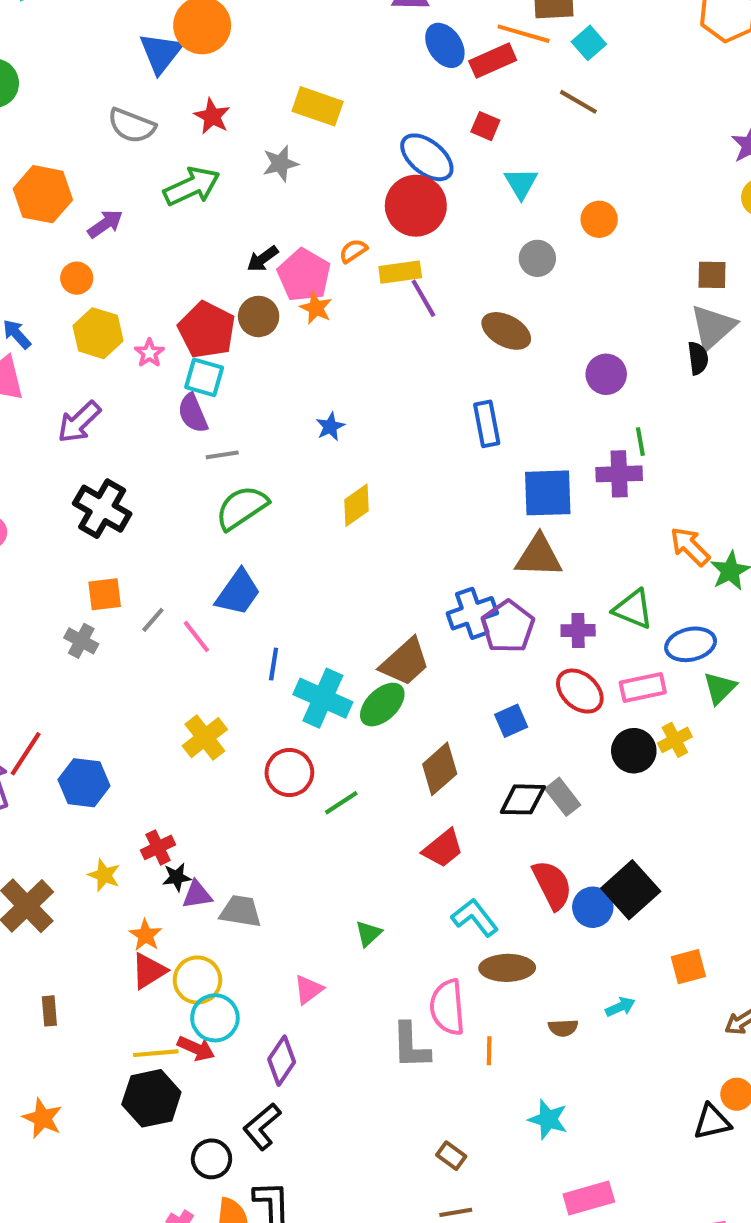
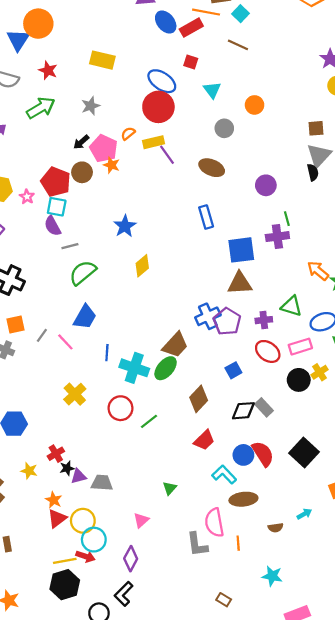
gray star: (280, 163) -> (91, 106), moved
blue star: (330, 427) -> (125, 226), size x1.5
blue circle: (593, 907) -> (243, 455), moved

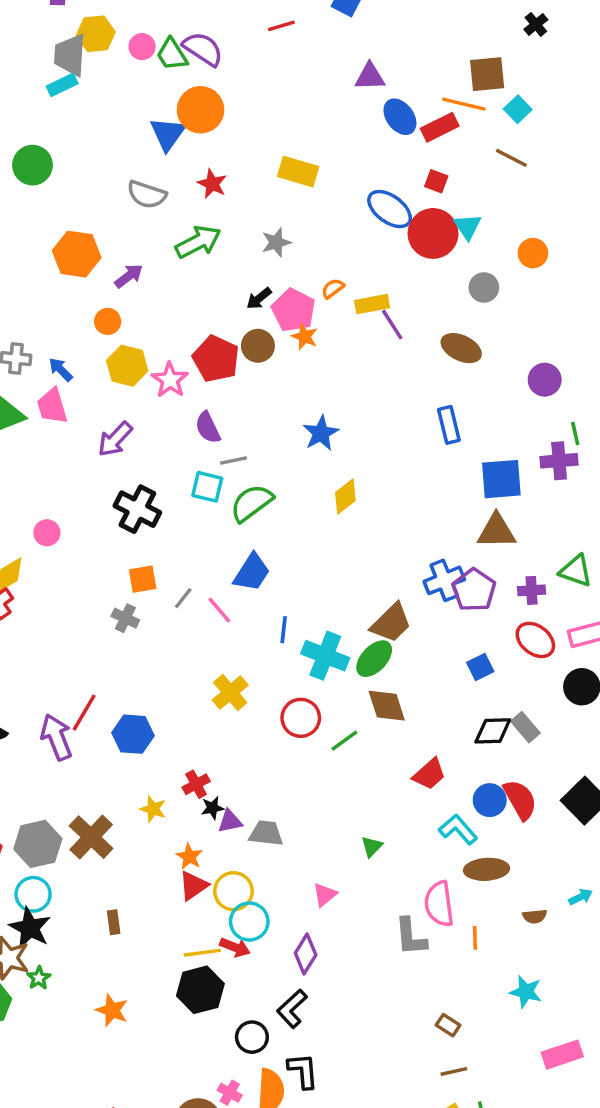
red circle: (158, 107) -> (433, 233), moved
pink star: (27, 197) -> (170, 380), size x1.5
cyan square: (57, 207) -> (207, 487), moved
brown diamond: (199, 399) -> (387, 706), moved, turned -64

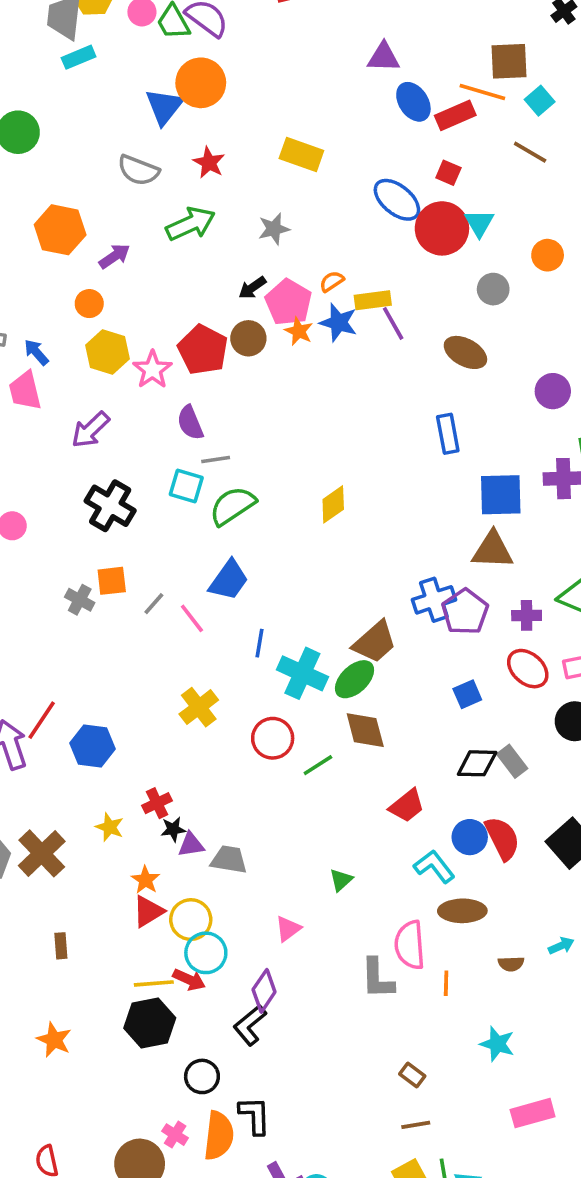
cyan rectangle: (62, 85) -> (79, 57), moved
blue star: (321, 433) -> (338, 323), moved, turned -30
gray cross: (125, 618) -> (80, 600), moved
black L-shape: (292, 1009) -> (250, 1025), moved

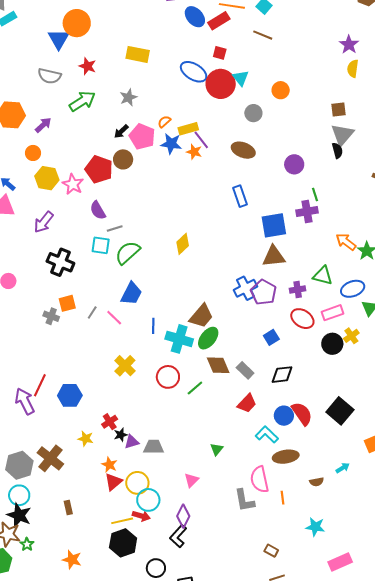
orange star: (299, 331) -> (194, 152), moved
brown trapezoid: (375, 642) -> (201, 316), moved
gray rectangle: (512, 761) -> (245, 370), moved

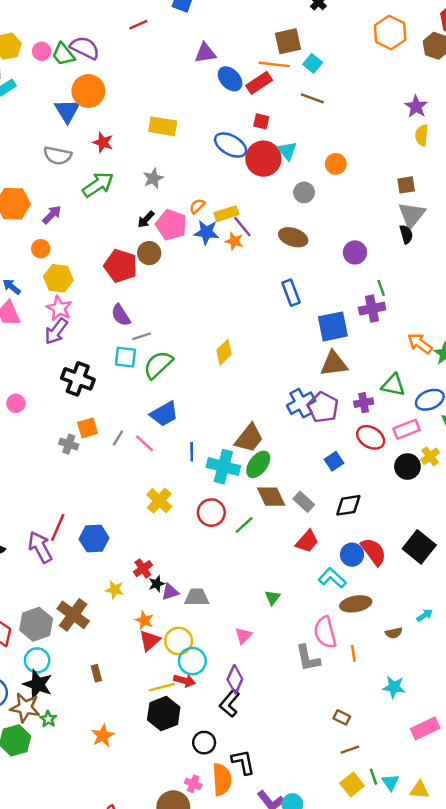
pink star: (73, 184) -> (59, 308), moved
blue trapezoid: (131, 294) -> (164, 414), turned 35
orange star: (72, 560) -> (103, 736), turned 30

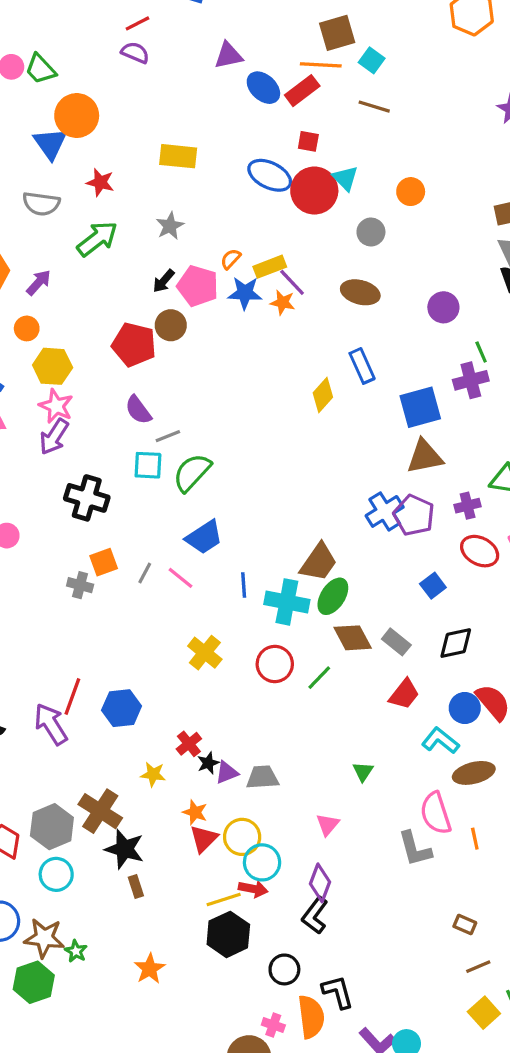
purple semicircle: (85, 48) -> (135, 53), moved, size x0.7
yellow diamond: (224, 352) -> (323, 395), moved
black star: (38, 684) -> (124, 849), moved

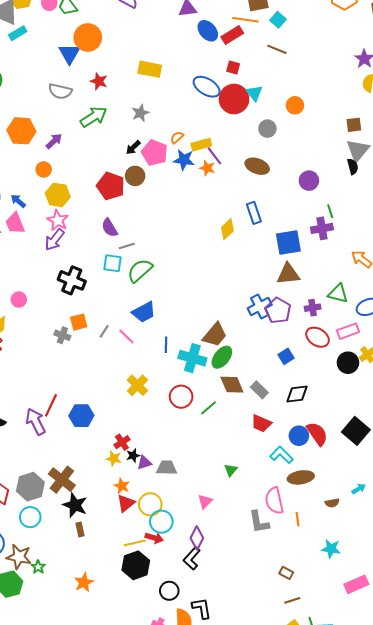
red trapezoid: (404, 694) -> (261, 423), turned 70
yellow star: (153, 774) -> (114, 458), moved

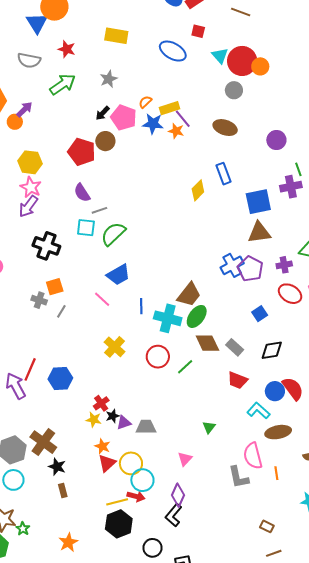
red circle: (234, 99) -> (242, 61), moved
orange circle: (44, 169) -> (15, 122), moved
gray line: (104, 331) -> (61, 311), moved
black star: (75, 505) -> (57, 467), size x0.7

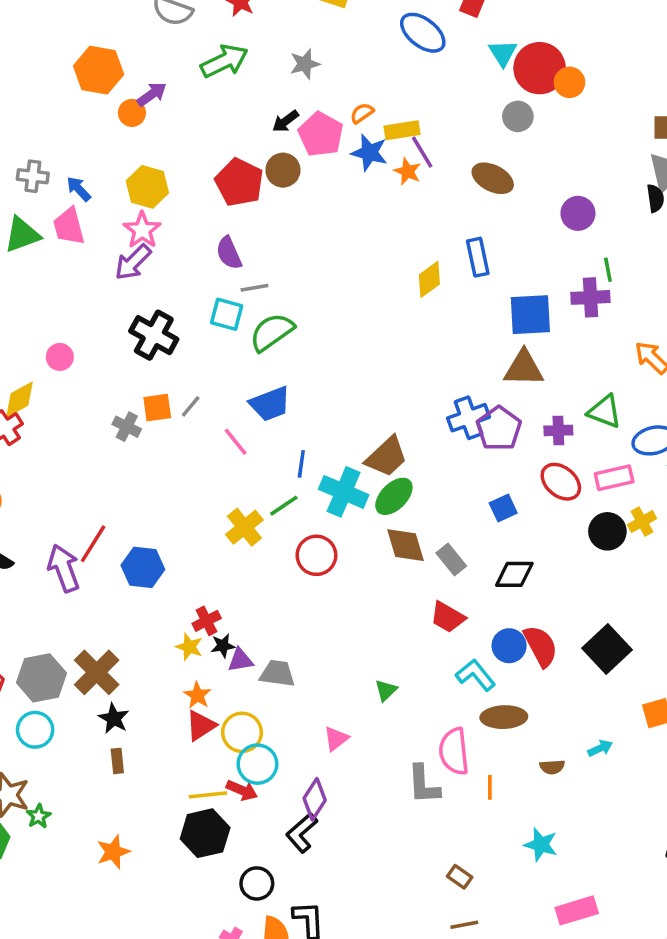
gray line: (61, 311) -> (191, 406), moved
green line: (185, 367) -> (284, 506), moved

